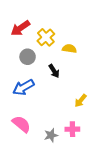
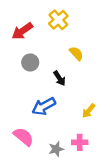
yellow cross: (46, 37) -> (58, 20), moved
yellow semicircle: (69, 49) -> (76, 53), turned 40
blue arrow: (23, 87) -> (44, 106), moved

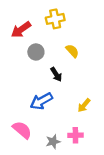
yellow cross: (58, 20) -> (55, 19), turned 30
gray circle: (30, 62) -> (36, 52), moved

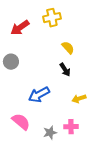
gray circle: (36, 52) -> (11, 62), moved
black arrow: (56, 74) -> (65, 70), moved
yellow arrow: (84, 105) -> (79, 99), turned 32

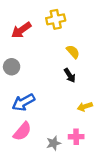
blue arrow: (39, 95) -> (23, 102), moved
pink semicircle: (21, 122) -> (22, 131), turned 90

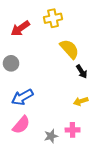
yellow semicircle: (73, 52) -> (69, 49), size x1.5
black arrow: (70, 75) -> (82, 72), moved

